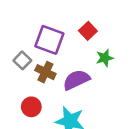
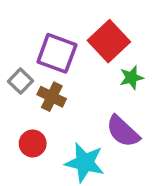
red square: (88, 31) -> (109, 41), size x1.6
purple semicircle: (76, 80) -> (123, 131), moved, turned -112

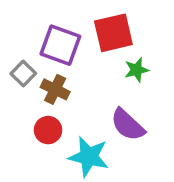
red square: (109, 41) -> (113, 33), turned 30
red circle: (33, 143) -> (48, 130), moved

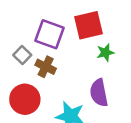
purple semicircle: (128, 125) -> (99, 93), turned 36
red circle: (48, 130) -> (25, 99), moved, size x1.5

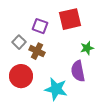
purple square: (50, 34) -> (40, 26), size x0.7
green star: (105, 52) -> (87, 48), moved

